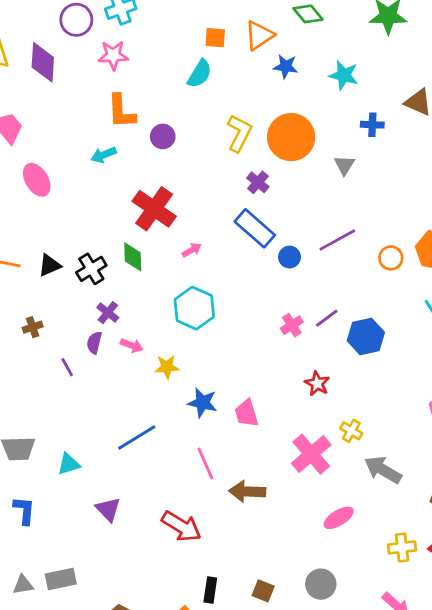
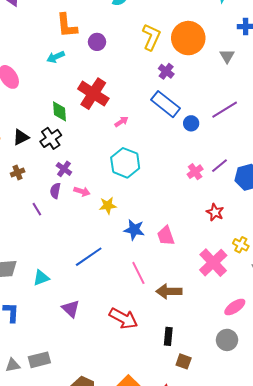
green diamond: (133, 257) -> (60, 111), moved
brown cross: (33, 327) -> (18, 172), moved
gray circle: (321, 584) -> (227, 340), moved
black rectangle: (210, 590) -> (168, 336), moved

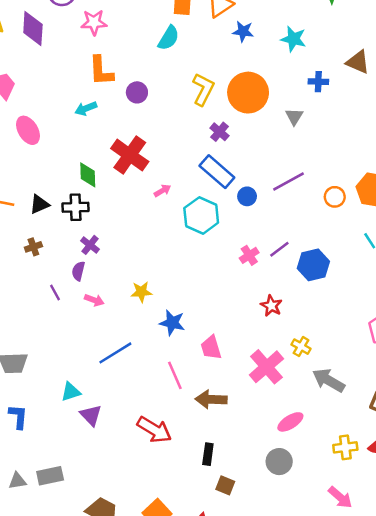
black cross: (51, 138) -> (76, 207), turned 30
cyan hexagon: (125, 163) -> (201, 215), moved
pink arrow: (82, 191) -> (94, 300), moved
pink trapezoid: (166, 236) -> (211, 348), moved
cyan triangle: (41, 278) -> (71, 392), moved

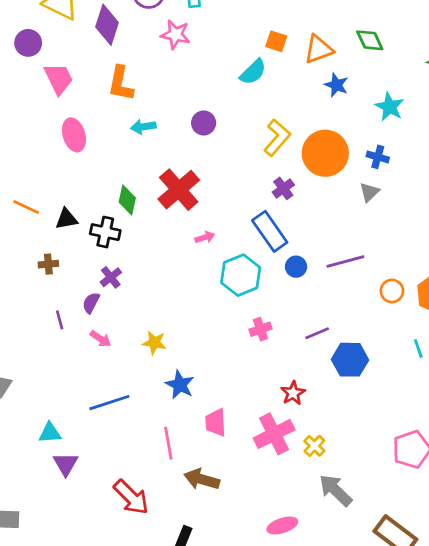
orange L-shape: (101, 71) -> (121, 84), moved
blue cross: (318, 82) -> (378, 157), moved
pink cross: (249, 255) -> (260, 329), moved
pink cross: (266, 367) -> (274, 434), moved

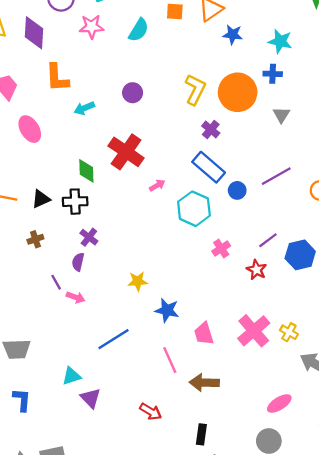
cyan semicircle: (253, 72) -> (139, 30), moved
blue cross: (378, 157) -> (273, 74), moved
pink arrow: (100, 339) -> (75, 297), moved
red star: (293, 393) -> (257, 270), moved
red arrow: (131, 497) -> (151, 412), size x0.7

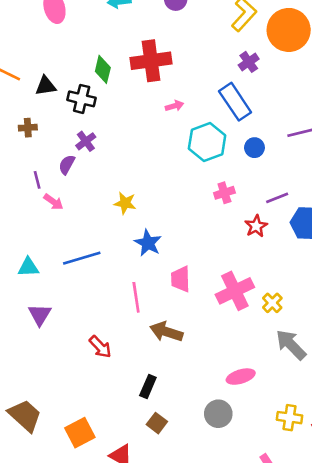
red cross: (126, 152) -> (151, 61), turned 32
blue circle: (237, 190) -> (254, 148), moved
cyan triangle: (71, 376) -> (28, 267), moved

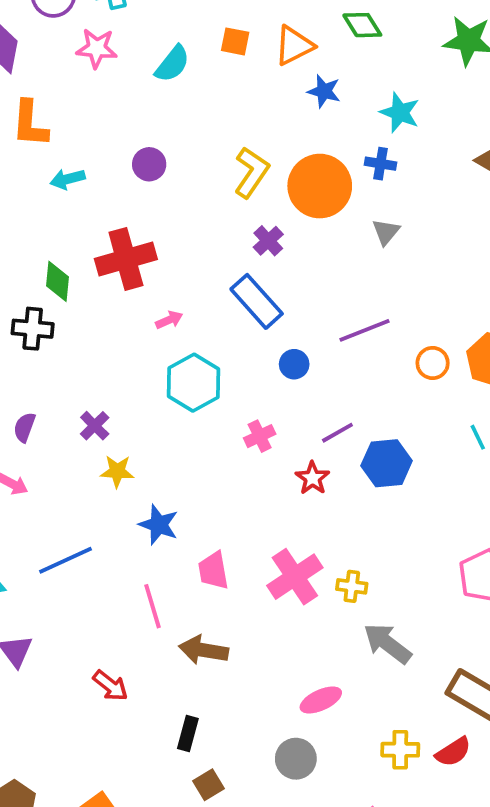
purple cross: (86, 141) -> (95, 426), moved
cyan hexagon: (207, 142) -> (194, 383), moved
yellow cross: (272, 303) -> (352, 586), turned -30
brown square: (157, 423) -> (208, 785), turned 30

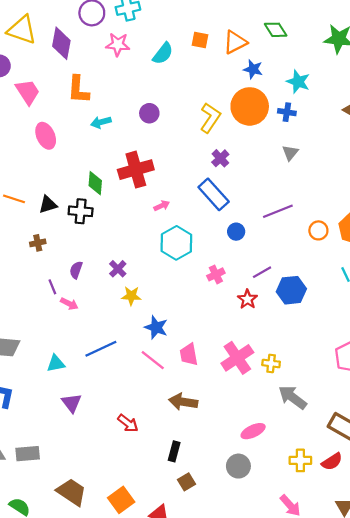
orange circle: (320, 186) -> (250, 106), moved
pink line: (153, 606) -> (153, 360), moved, turned -35

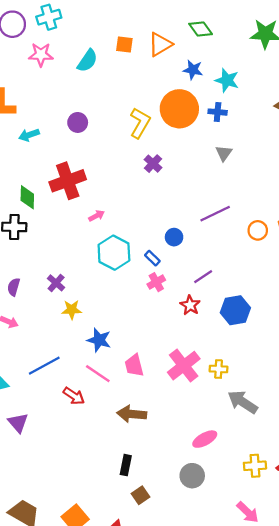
blue star: (253, 69) -> (193, 70), moved
blue rectangle: (214, 194) -> (152, 258), moved, size x0.5
blue hexagon: (291, 290) -> (235, 310), moved
red arrow: (128, 423) -> (74, 396), moved

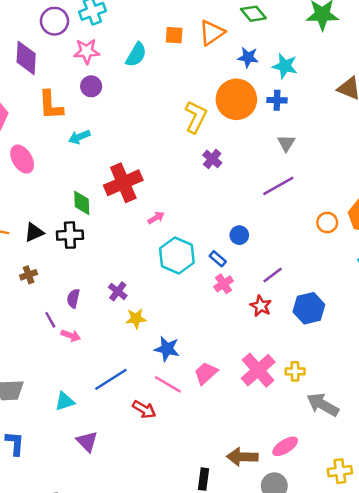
purple circle: (78, 122) -> (91, 86), moved
purple line: (215, 214) -> (278, 186), moved
pink trapezoid: (134, 365) -> (206, 373), turned 65
brown arrow: (132, 414) -> (242, 457), moved

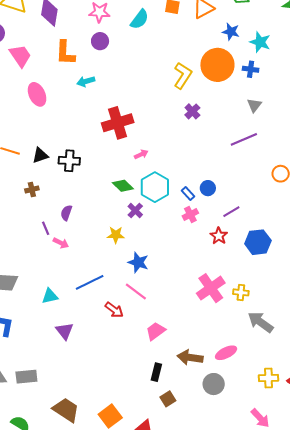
green diamond: (82, 203) -> (123, 186), moved, turned -50
blue circle: (239, 235) -> (208, 188), moved
purple cross: (118, 291) -> (135, 210), moved
pink trapezoid: (206, 373) -> (156, 331), moved

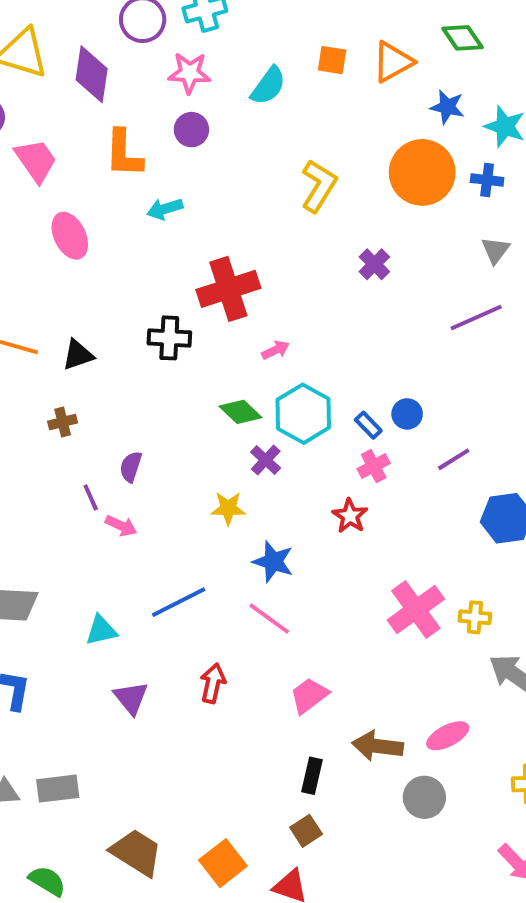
yellow L-shape: (183, 76) -> (319, 186), moved
black cross: (69, 161) -> (169, 338), moved
red star: (219, 236) -> (350, 516), moved
red arrow: (114, 310) -> (213, 683), moved, turned -114
brown square: (168, 399) -> (306, 831), moved

